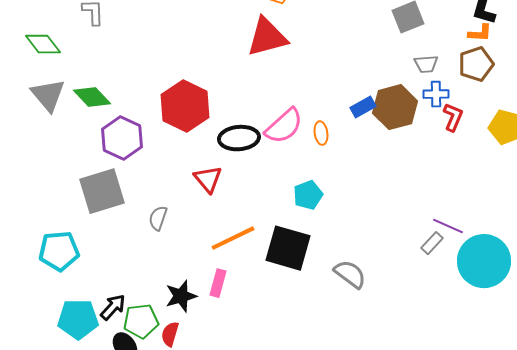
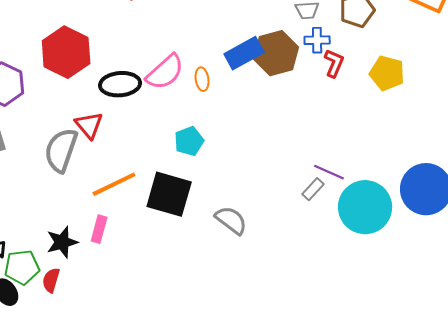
blue rectangle: (363, 107) -> (244, 53), size x1.5
gray semicircle: (158, 218) -> (61, 150), moved, size x1.8

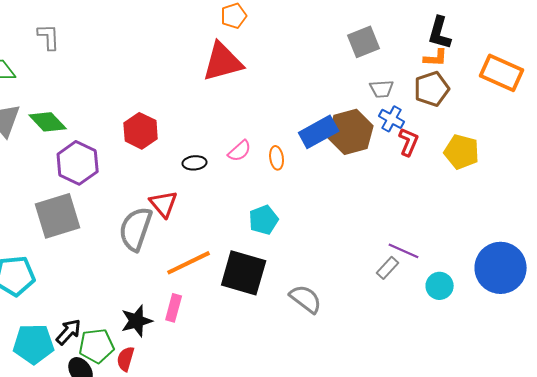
blue cross: (317, 40) -> (392, 119), turned 30
red hexagon: (66, 52) -> (141, 131), size x0.7
pink semicircle: (165, 72) -> (240, 151), size x0.6
black ellipse: (120, 84) -> (195, 163), size x0.6
cyan circle: (365, 207) -> (440, 286), size x0.5

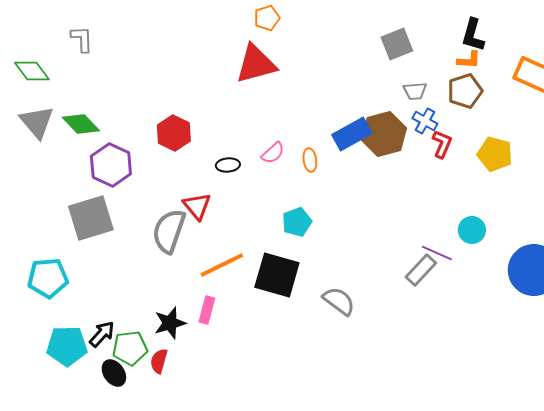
gray rectangle: (388, 268) -> (421, 270), size x1.4
cyan circle: (440, 286) -> (472, 230), moved

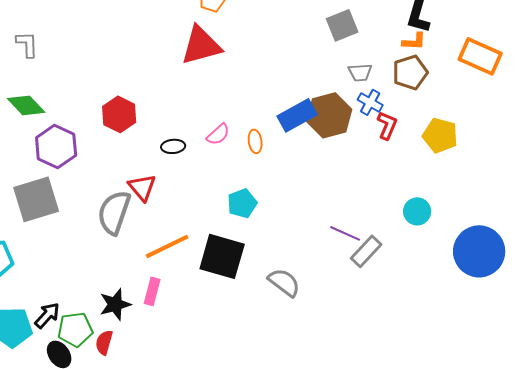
gray L-shape: (82, 39) -> (27, 44), moved
purple line: (437, 253) -> (345, 233), moved

